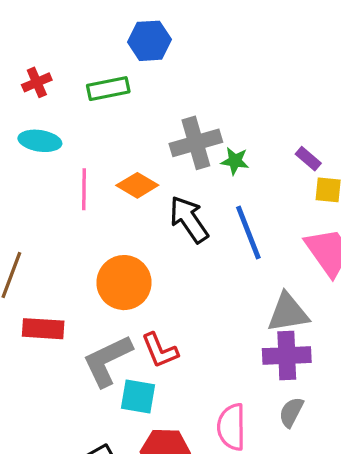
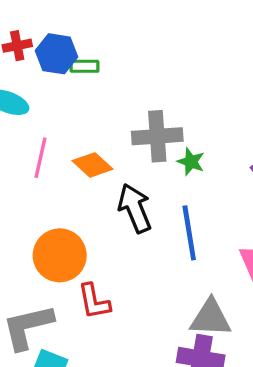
blue hexagon: (149, 41) -> (56, 54), moved
green rectangle: (108, 89) -> (84, 66), size x0.7
red L-shape: (160, 350) -> (94, 301), moved

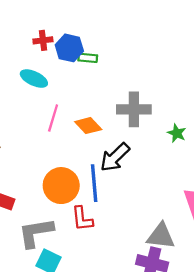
green star: (191, 162) -> (177, 133), moved
black arrow: (135, 208) -> (115, 157), turned -116
blue line: (189, 233) -> (94, 183), moved

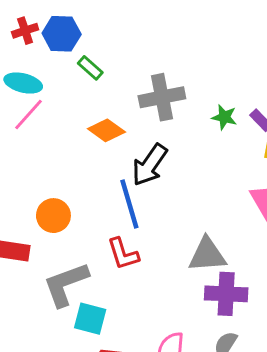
green rectangle: (88, 58) -> (90, 68), moved, turned 48
pink line: (53, 118) -> (28, 115), moved, turned 36
orange circle: (61, 186) -> (53, 216), moved, size x0.7
gray triangle: (161, 236) -> (207, 255), moved

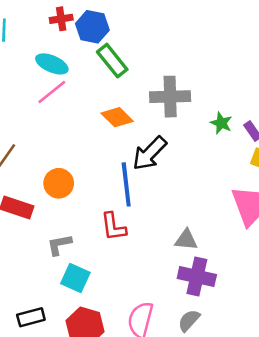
green rectangle: (90, 68) -> (112, 61), size x1.5
gray triangle: (207, 255) -> (186, 240), size x0.7
gray L-shape: (66, 284) -> (59, 245), size x0.6

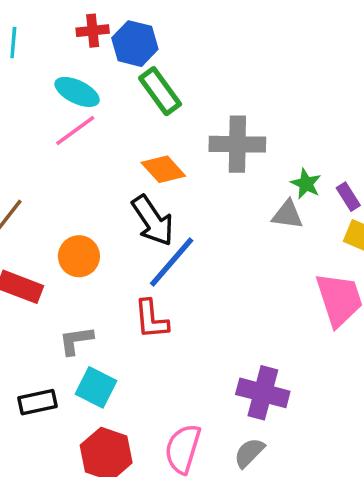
black arrow: (150, 153) -> (153, 221), moved, turned -81
blue line: (126, 184) -> (172, 262), turned 45
gray triangle: (186, 240) -> (288, 215), moved
black rectangle: (31, 317) -> (38, 402), moved

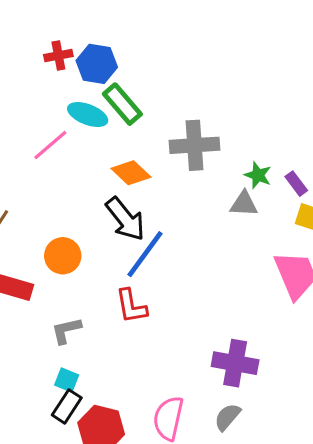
cyan ellipse: (77, 92) -> (88, 115), moved
cyan square: (96, 387) -> (67, 380), moved, size x0.7
black rectangle: (38, 402) -> (67, 406), moved, turned -40

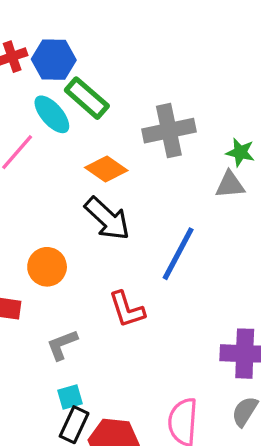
cyan ellipse: (88, 115) -> (52, 114), turned 36
blue line: (145, 254) -> (178, 254), moved
cyan square: (67, 380) -> (70, 397), turned -30

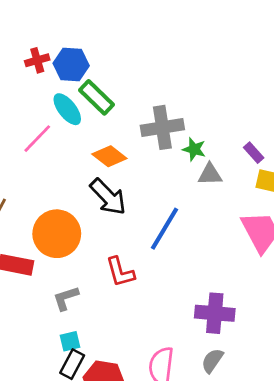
green star: (240, 152) -> (194, 149), moved
orange circle: (47, 267) -> (57, 234), size x1.5

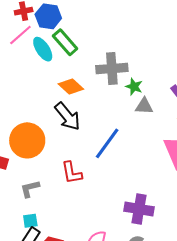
pink line: (37, 139) -> (20, 35), moved

